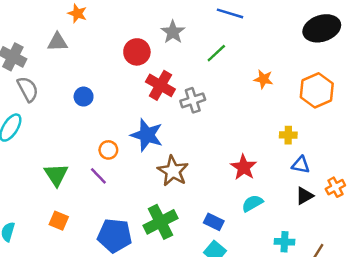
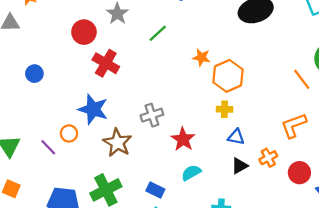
orange hexagon: (317, 90) -> (228, 76), moved
gray cross: (193, 100) -> (152, 115), moved
orange circle: (108, 150) -> (69, 133), moved

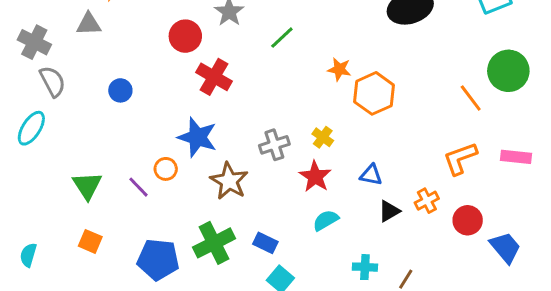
yellow cross: (225, 109) -> (323, 137), moved, turned 35
blue triangle: (236, 137) -> (371, 175), moved
blue rectangle: (155, 190) -> (265, 243), moved

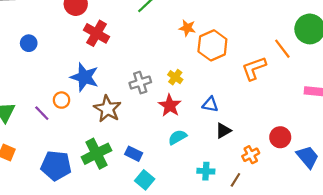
orange L-shape: (460, 158) -> (254, 68), moved
orange cross: (427, 201) -> (251, 155), moved

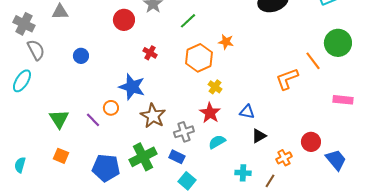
red cross: (97, 33) -> (150, 53), moved, size x0.6
orange hexagon: (212, 45) -> (199, 58), moved
gray cross: (140, 83) -> (184, 132), moved

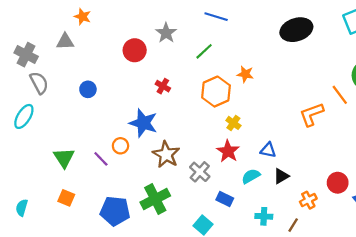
gray cross: (184, 132) -> (200, 172), turned -30
cyan semicircle: (217, 142) -> (251, 176), moved
blue rectangle: (177, 157) -> (225, 199), moved

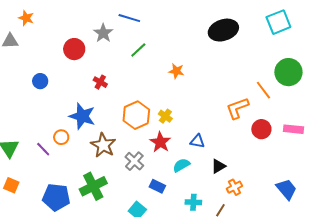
blue line: (216, 17) -> (129, 18), moved
blue circle: (88, 89) -> (40, 81), moved
orange hexagon: (216, 92) -> (136, 115), moved
black triangle: (281, 176) -> (218, 166), moved
red circle: (338, 183) -> (261, 129), moved

